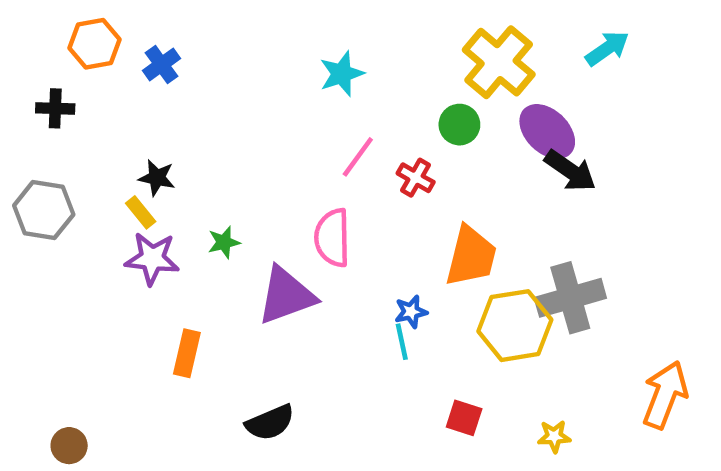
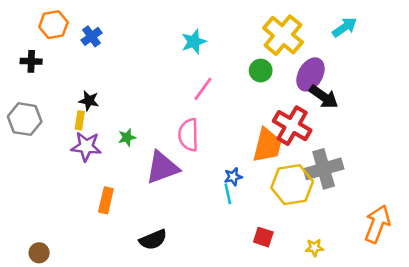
purple ellipse: (547, 131) -> (310, 74), turned 76
red cross: (416, 178) -> (292, 126), moved, size x1.8
yellow rectangle: (141, 212) -> (80, 120), turned 48

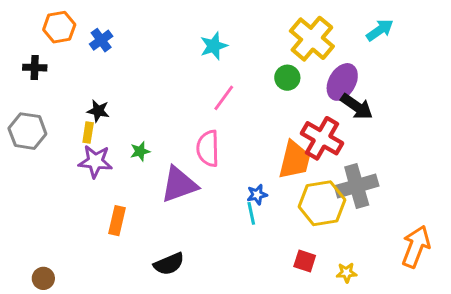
red square: (263, 237) -> (305, 261), moved

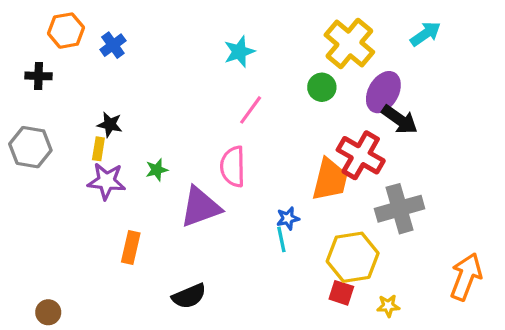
yellow hexagon: (322, 203) -> (353, 257), moved

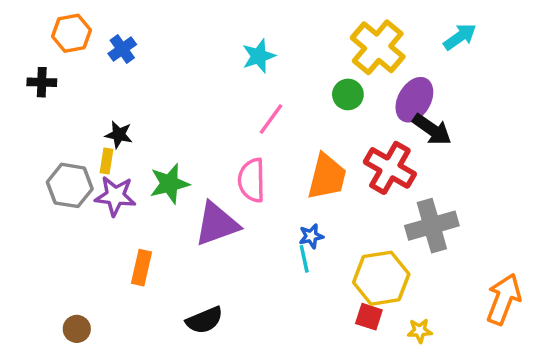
gray hexagon: (30, 147) -> (70, 185), moved
green star: (157, 170) -> (169, 184), size x1.6
orange trapezoid: (330, 180) -> (327, 177), moved
brown circle: (48, 312) -> (77, 329), moved

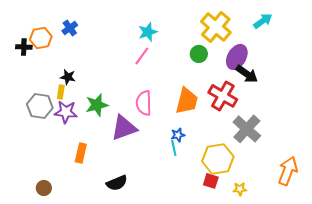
orange hexagon: (72, 33) -> (41, 38), moved
pink line: (271, 119) -> (142, 56), moved
gray cross: (432, 226) -> (247, 129), turned -32

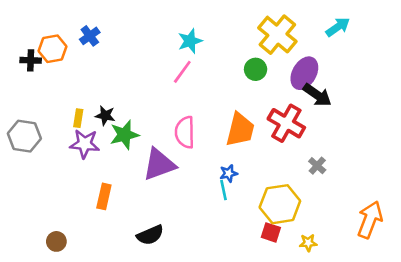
black star: (68, 77) -> (105, 116), moved
gray hexagon: (40, 106) -> (24, 136), moved
gray cross: (247, 129) -> (317, 166), size x0.5

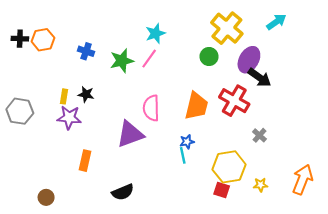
blue cross: (90, 36) -> (86, 51), moved, turned -35
black cross: (31, 60) -> (20, 39), moved
green star: (124, 135) -> (122, 61), moved
yellow star: (308, 243) -> (261, 185), moved

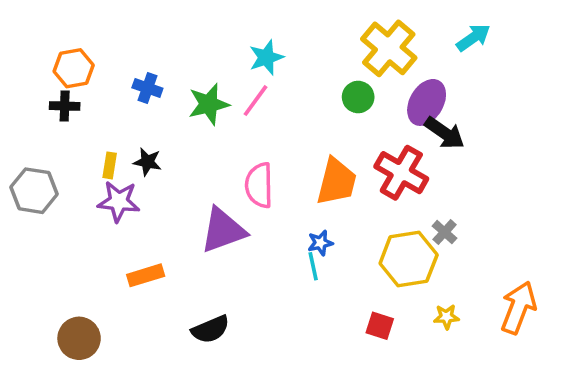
black cross: (20, 39) -> (65, 106), moved
orange rectangle: (85, 161) -> (146, 275), turned 60
yellow hexagon: (229, 167) -> (409, 259), moved
brown circle: (46, 197) -> (79, 338), size x1.5

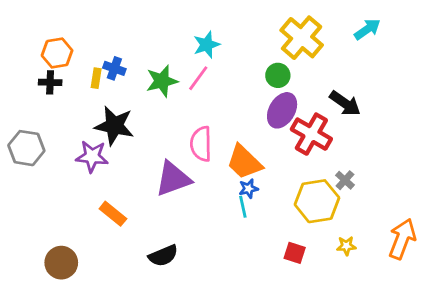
purple ellipse: (427, 102) -> (282, 110), moved
black star: (147, 162) -> (114, 126), size x1.8
yellow rectangle: (110, 165) -> (96, 78), moved
orange trapezoid: (337, 182) -> (244, 162), moved, turned 120
orange rectangle: (146, 275) -> (113, 214), turned 56

